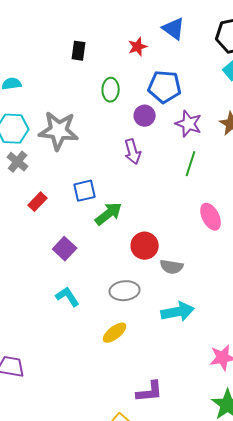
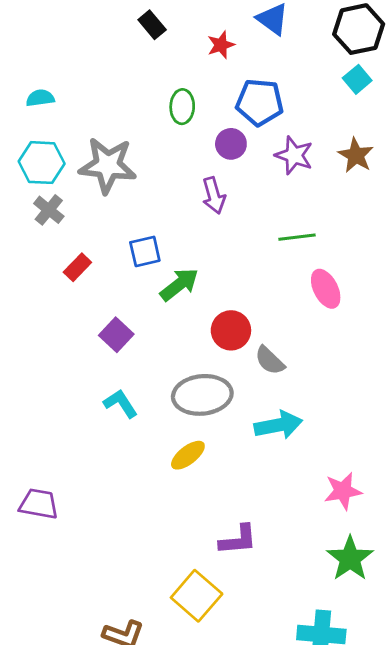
black rectangle: (79, 51) -> (152, 25), moved, turned -48
green line: (191, 164) -> (297, 237), moved, turned 65
gray semicircle: (172, 267) -> (270, 360), turned 35
gray ellipse: (125, 291) -> (202, 395), size x1.4

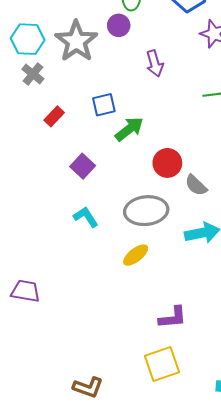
purple circle: (231, 144) -> (119, 25), moved
gray star: (108, 165) -> (76, 41), turned 30
yellow square: (197, 596) -> (162, 364), moved, turned 30

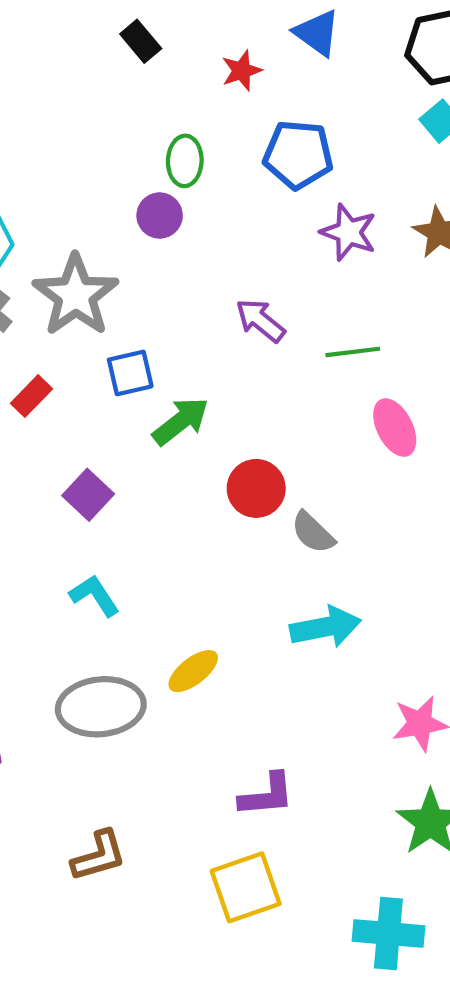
gray star: (76, 41) -> (76, 295), moved
purple arrow: (155, 63) -> (260, 320), moved, turned 145
gray ellipse: (146, 211) -> (101, 707), moved
brown L-shape: (88, 387) -> (99, 856), moved, turned -36

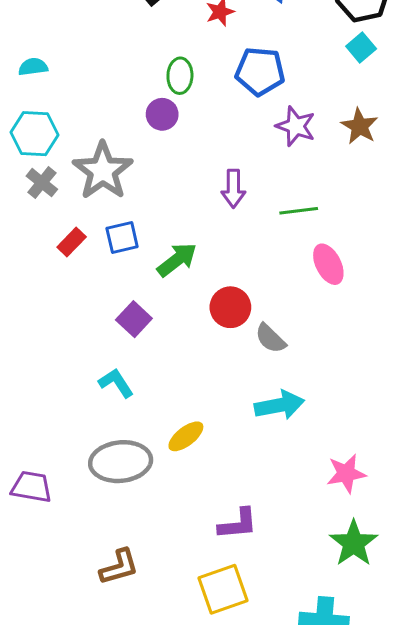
purple arrow: (260, 320) -> (233, 189), turned -129
blue square: (130, 373) -> (122, 237), moved
purple square: (88, 495) -> (134, 319), moved

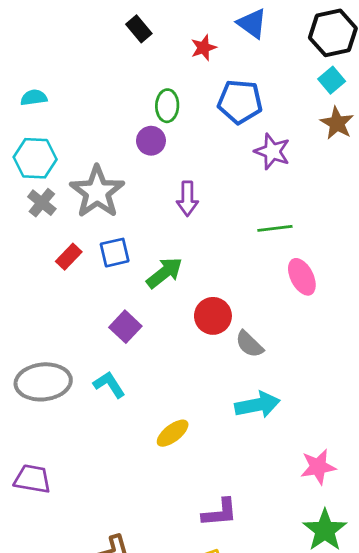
brown star: (360, 126) -> (337, 123), moved
purple arrow: (233, 189) -> (187, 199), moved
gray ellipse: (121, 462) -> (43, 382), moved

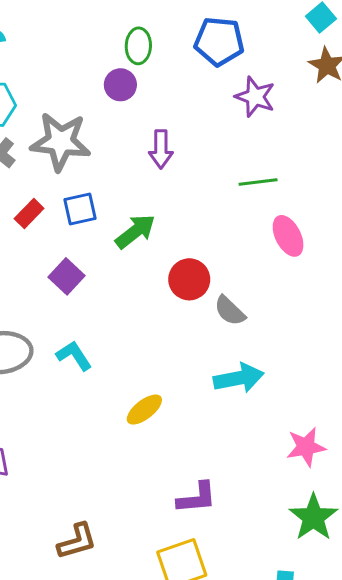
gray star: (97, 192) -> (61, 142), turned -30
purple square: (125, 327) -> (67, 276), moved

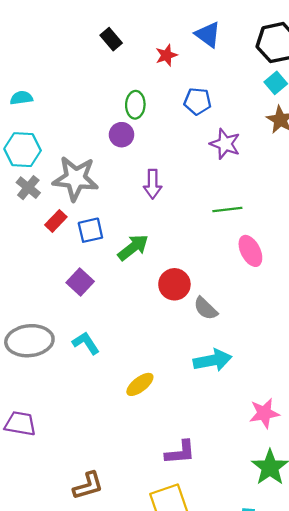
blue pentagon: (219, 41) -> (197, 101), size x0.7
red rectangle: (29, 213) -> (56, 221), moved

